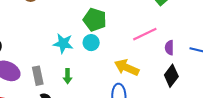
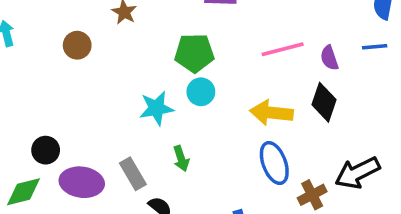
pink line: (145, 34) -> (283, 49), turned 30
black diamond: (171, 76) -> (324, 102), moved

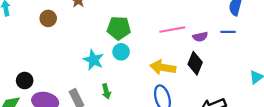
purple semicircle: (329, 58) -> (200, 37), turned -88
cyan star: (156, 108) -> (93, 60), turned 30

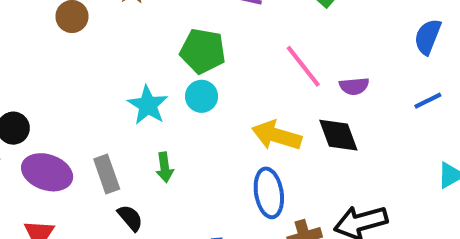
pink line: (172, 30) -> (303, 66), turned 55
blue line: (228, 32) -> (428, 101), moved, turned -32
black diamond: (195, 63) -> (338, 135), turned -50

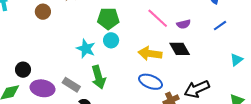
green arrow: (165, 167) -> (99, 77), size x1.6
gray rectangle: (107, 174) -> (71, 85), turned -30
blue ellipse: (269, 193) -> (151, 82), turned -50

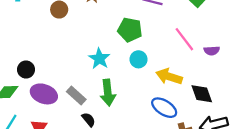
cyan circle: (111, 40) -> (139, 59), moved
black diamond: (180, 49) -> (202, 94), moved

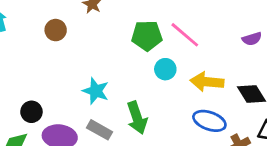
pink line: (184, 39) -> (185, 35), moved
cyan star: (99, 59) -> (96, 91), moved

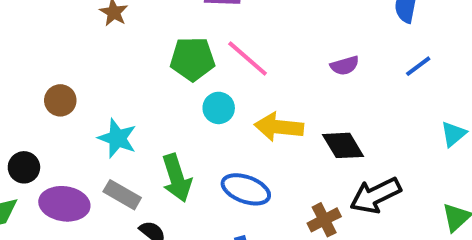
brown circle: (56, 30) -> (60, 100), moved
blue ellipse: (209, 121) -> (246, 189), moved

